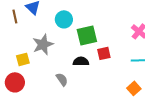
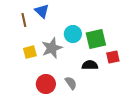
cyan circle: (64, 19) -> (73, 34), moved
yellow square: (23, 59) -> (30, 52), moved
red circle: (15, 82) -> (46, 84), moved

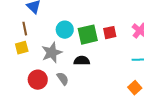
brown line: (24, 20) -> (25, 29), moved
gray star: (52, 48) -> (52, 53), moved
red square: (113, 57) -> (110, 33), moved

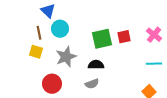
cyan circle: (65, 30) -> (60, 29), moved
yellow square: (22, 48) -> (36, 52), turned 32
gray semicircle: (63, 79) -> (92, 84), moved, turned 104

